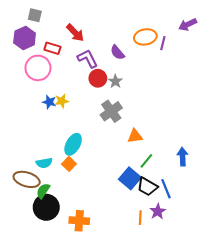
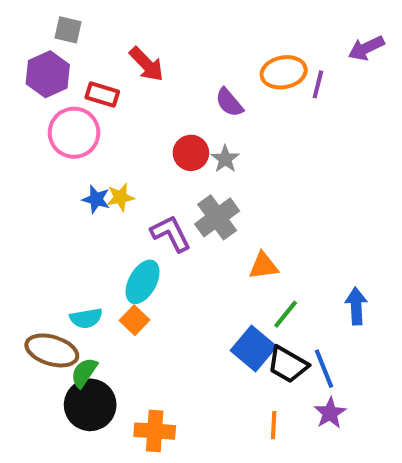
purple L-shape: (88, 59) -> (171, 234), moved
purple star: (158, 211) -> (330, 413), moved

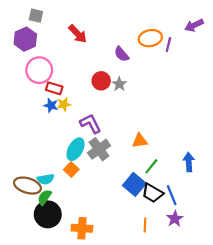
red rectangle: (102, 94) -> (54, 88), moved
gray cross: (217, 217) -> (99, 149), moved
cyan semicircle: (86, 318) -> (46, 179), moved

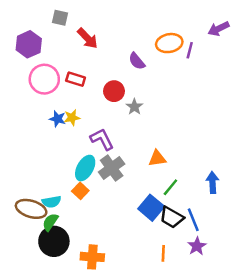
gray square: (36, 16) -> (60, 18), moved
gray star: (119, 84) -> (134, 107), moved
red rectangle: (54, 88) -> (76, 79), moved

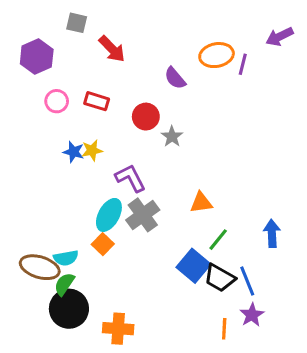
pink circle: (44, 79) -> (57, 101), size x0.6
orange line: (163, 253) -> (224, 329), moved

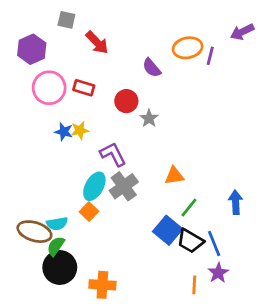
pink circle: (57, 101) -> (49, 88), size x1.6

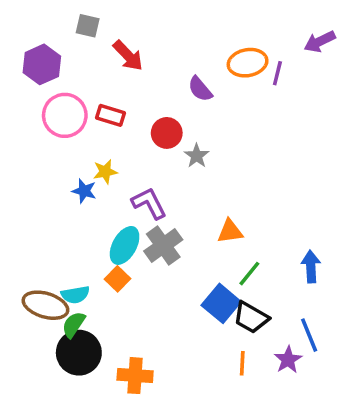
blue star: (64, 132) -> (84, 191), moved
blue line: (214, 244) -> (309, 335), moved
orange line: (194, 285) -> (242, 363), moved

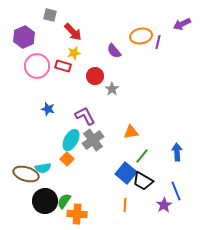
yellow star: (105, 172) -> (74, 53), moved
green semicircle: (74, 325) -> (64, 201), moved
orange line: (242, 363) -> (125, 205), moved

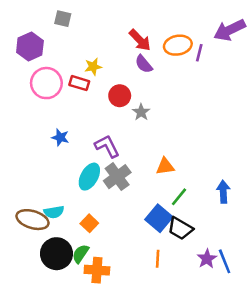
purple arrow: (182, 24) -> (230, 30), size x1.4
red arrow: (73, 32) -> (140, 40), moved
orange square: (67, 159) -> (89, 223), moved
blue line: (176, 191) -> (225, 261), moved

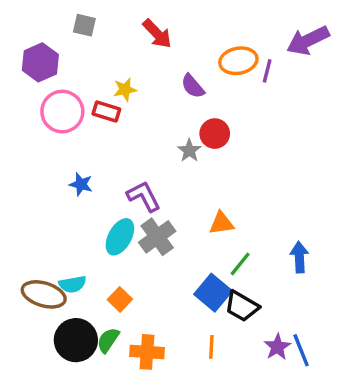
red arrow: (140, 40) -> (157, 34), moved
red circle: (120, 96) -> (215, 134), moved
orange cross: (97, 270) -> (147, 352), moved

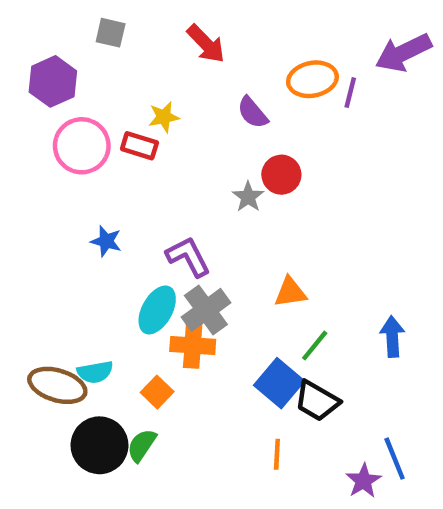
purple star: (277, 347) -> (363, 481), moved
orange cross: (147, 352) -> (193, 345), moved

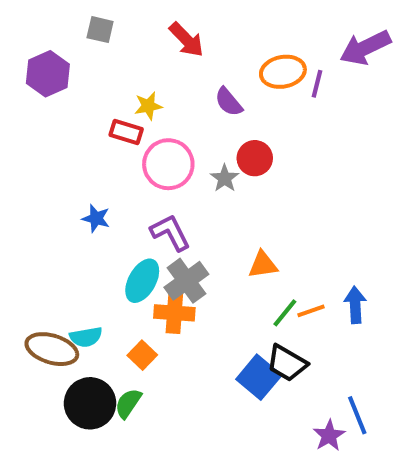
pink circle: (82, 146) -> (168, 164), moved
blue square: (279, 383) -> (259, 377), moved
orange line: (277, 454) -> (311, 311), moved, turned 68

